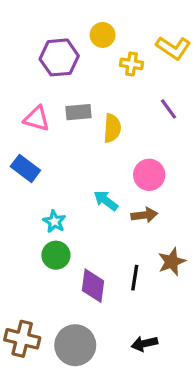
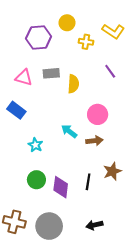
green circle: (56, 255) -> (36, 180), moved

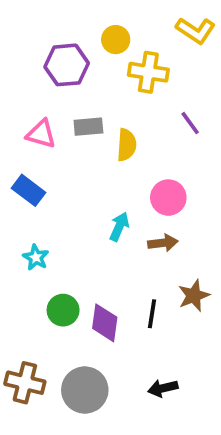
yellow L-shape: (113, 31) -> (196, 30), moved
yellow cross: (86, 42) -> (148, 72), size x1.5
cyan arrow: (69, 131) -> (119, 227), turned 77
cyan star: (35, 145) -> (36, 257), moved

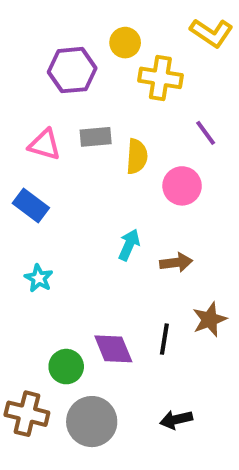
pink circle: (168, 198) -> (182, 186), moved
green circle: (63, 310) -> (66, 367), moved
purple diamond: (105, 323) -> (113, 349), turned -30

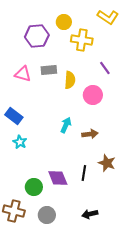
blue rectangle: (31, 206) -> (14, 116), moved
brown star: (210, 319) -> (107, 163), turned -30
gray circle: (92, 422) -> (47, 215), size x0.7

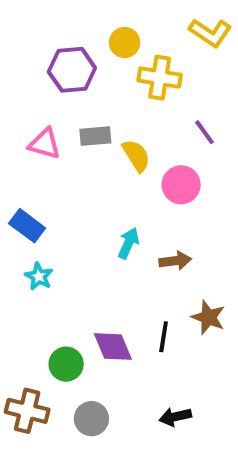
yellow semicircle: (70, 80) -> (136, 156), turned -36

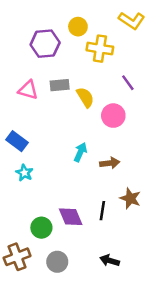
brown cross: (27, 411) -> (17, 257), turned -35
black arrow: (175, 417) -> (110, 261), turned 30

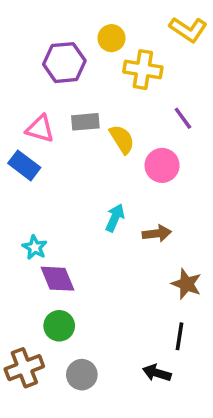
blue rectangle: (17, 141) -> (24, 165), moved
black line: (102, 211) -> (179, 336), moved
purple diamond: (71, 217) -> (57, 279), moved

